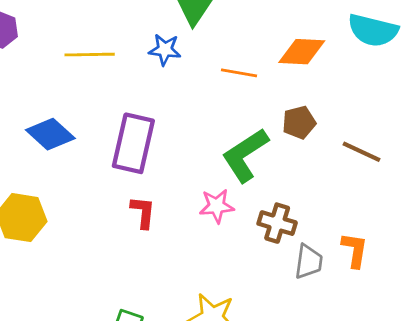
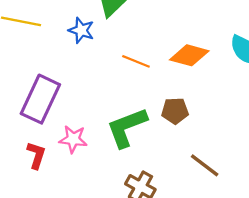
brown line: (361, 152) -> (205, 165), moved
pink star: (217, 206) -> (73, 139), moved

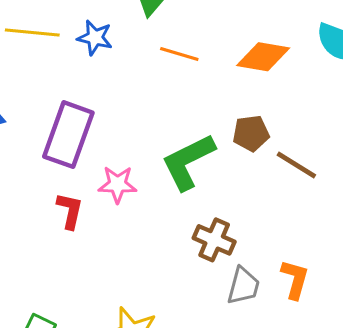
blue star: (81, 30) -> (95, 38), moved
orange line: (136, 61) -> (179, 54), moved
brown line: (205, 165) -> (296, 165), moved

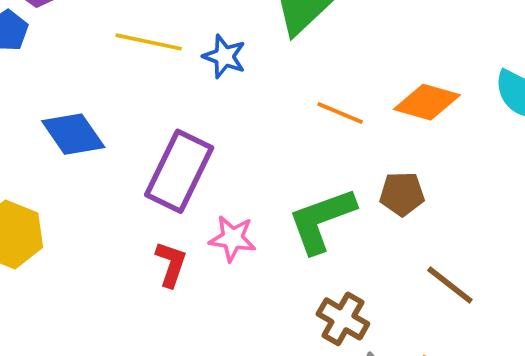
orange line: (179, 54) -> (340, 113), moved
brown line: (296, 165) -> (450, 285), moved

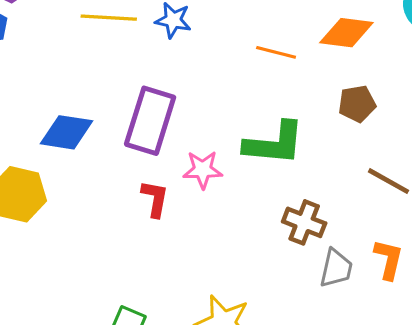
blue diamond: (73, 134) -> (66, 132), moved, turned -38
brown pentagon: (402, 194) -> (357, 104), moved
green L-shape: (322, 220) -> (274, 143), turned -146

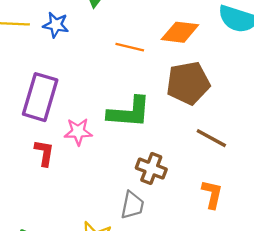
brown pentagon: (357, 104) -> (188, 83), size x1.6
gray trapezoid: (336, 268) -> (132, 205), moved

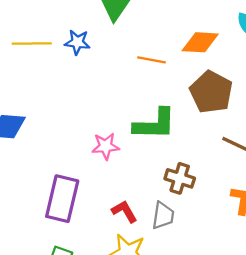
brown pentagon: (188, 83) -> (211, 92), turned -30
purple rectangle: (40, 97) -> (62, 199), moved
red L-shape: (44, 153) -> (124, 211), moved, turned -36

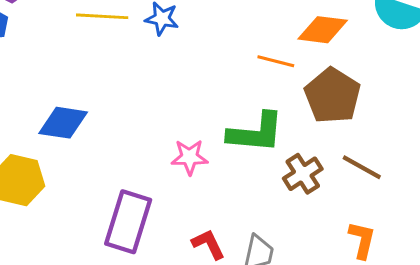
orange line: (152, 60) -> (276, 61), moved
brown cross: (180, 178) -> (303, 174), moved, turned 36

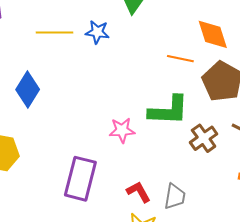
orange diamond: (323, 30) -> (213, 34), turned 68
blue diamond: (63, 123) -> (28, 89), moved, turned -64

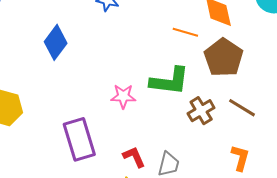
blue diamond: (28, 89) -> (56, 42), moved
purple rectangle: (80, 179) -> (79, 139), turned -36

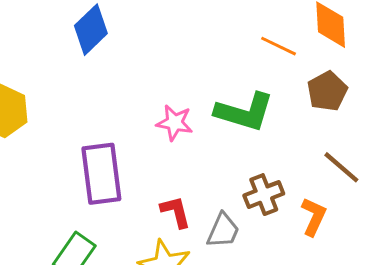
brown pentagon: (224, 58) -> (327, 91), size x0.7
brown cross: (201, 111) -> (264, 195), moved
orange L-shape: (240, 158) -> (314, 217), moved

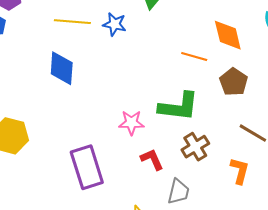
blue diamond: (91, 30) -> (62, 68), turned -32
brown cross: (264, 195) -> (195, 147), moved
red L-shape: (176, 212) -> (152, 159), moved

